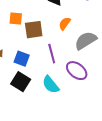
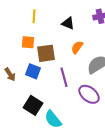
blue square: (22, 59) -> (33, 71), moved
cyan semicircle: (51, 85) -> (53, 119), moved

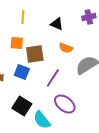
orange semicircle: (77, 47) -> (66, 48), turned -104
purple line: (64, 77) -> (53, 78), turned 48
purple ellipse: (89, 94) -> (65, 104), moved

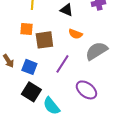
blue square: (22, 72) -> (29, 67), moved
purple ellipse: (65, 104) -> (86, 90), moved

